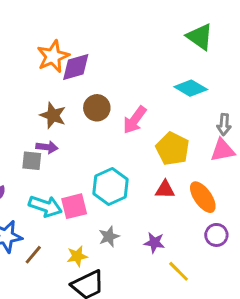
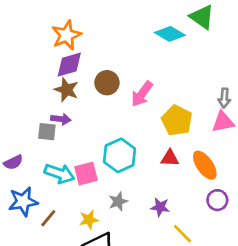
purple diamond: (76, 67) -> (69, 65), moved
cyan diamond: (191, 88) -> (170, 34), moved

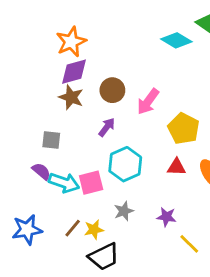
purple arrow: (61, 119) -> (107, 127), moved, turned -60
purple semicircle: (13, 162) -> (41, 171), moved, turned -114
blue star: (23, 201) -> (27, 230), moved
brown line: (48, 218) -> (73, 228), moved

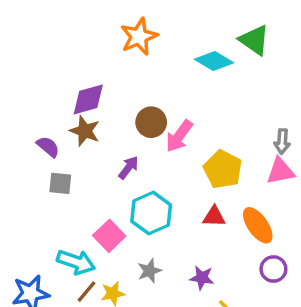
orange star: (71, 42) -> (139, 37), moved
brown circle: (112, 90) -> (151, 122), moved
purple semicircle: (41, 171) -> (48, 147), moved
cyan arrow: (64, 183) -> (76, 262), moved
pink square: (91, 183) -> (109, 236), turned -30

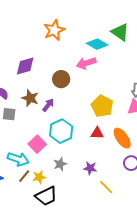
brown star: (85, 131) -> (30, 98), moved
pink arrow: (179, 136) -> (86, 63), moved, turned 36

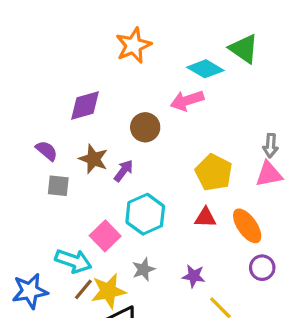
yellow star: (39, 177) -> (108, 291), size x1.5

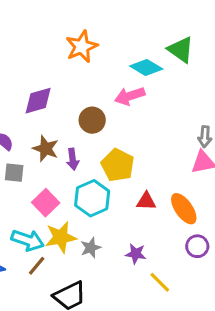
purple arrow: (123, 171) -> (73, 159), turned 135
yellow pentagon: (214, 172) -> (118, 165), moved
pink square: (105, 236) -> (46, 203), moved
yellow star: (108, 291) -> (61, 237), moved

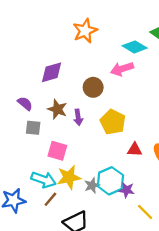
cyan hexagon: (92, 198) -> (110, 181), moved
pink square: (46, 203) -> (57, 151), turned -30

